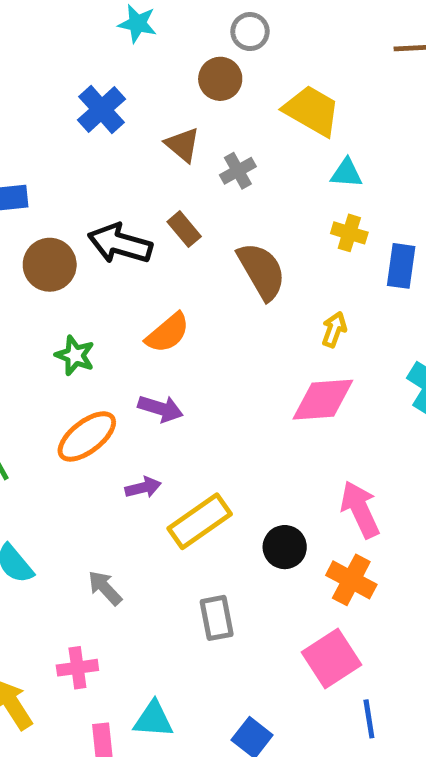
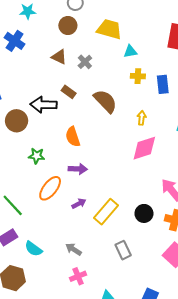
blue cross: (101, 110) -> (15, 41), moved
orange semicircle: (168, 333) -> (73, 137), turned 126
pink cross: (77, 668) -> (78, 276), moved

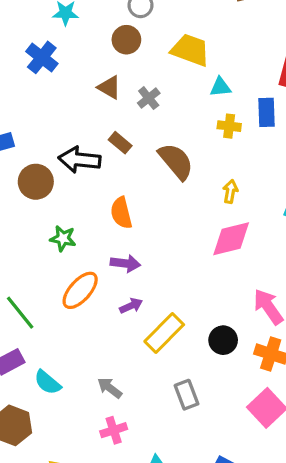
blue rectangle: (163, 84) -> (266, 112), moved
purple arrow: (79, 204) -> (131, 306), moved

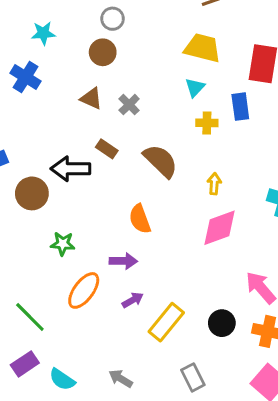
yellow trapezoid: (190, 50) -> (202, 48), moved
cyan triangle: (220, 87) -> (195, 87), turned -35
orange semicircle: (121, 213) -> (140, 219), moved

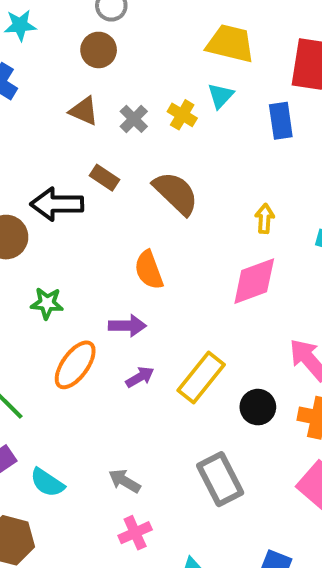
yellow cross: (207, 123) -> (182, 115), moved, turned 30
yellow arrow: (214, 184) -> (265, 219), moved
yellow rectangle: (166, 322) -> (201, 378), moved
gray rectangle: (193, 377) -> (220, 479), size x1.4

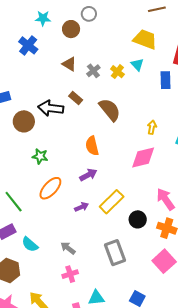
brown circle: (99, 50) -> (71, 29), moved
cyan triangle: (221, 96) -> (137, 64), turned -32
purple arrow: (127, 326) -> (88, 175), moved, turned -36
purple arrow: (140, 377) -> (82, 207), moved

